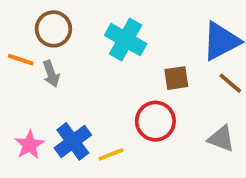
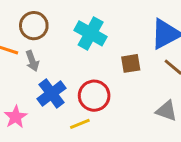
red circle: (155, 121) -> (94, 96), moved
blue cross: (73, 141) -> (52, 93), moved

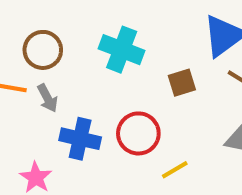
blue cross: (52, 93) -> (80, 139), turned -32
yellow line: (80, 124) -> (175, 170), moved

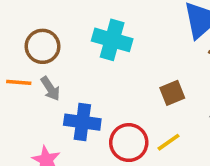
brown square: (182, 83) -> (172, 93), moved
red circle: (138, 133) -> (129, 143), moved

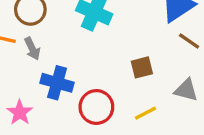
yellow line: (169, 142) -> (145, 113), moved

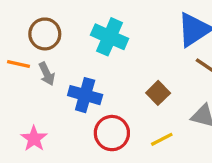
brown square: (142, 67) -> (158, 93), turned -30
blue cross: (57, 83) -> (85, 95), moved

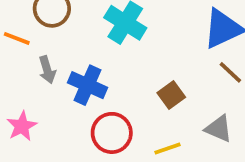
gray arrow: (47, 74) -> (47, 70), moved

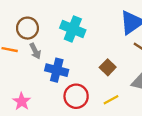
gray arrow: (47, 70) -> (35, 51), moved

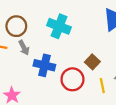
red circle: (76, 96) -> (72, 79), moved
yellow line: (111, 100) -> (102, 86), moved, turned -72

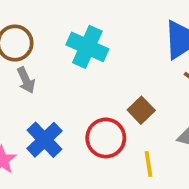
blue cross: (44, 65) -> (44, 140), moved, turned 30
yellow line: (102, 86) -> (148, 164), moved

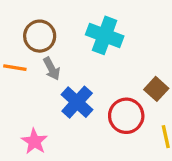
blue cross: (44, 140) -> (77, 102), moved

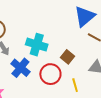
cyan cross: (105, 35) -> (37, 45), moved

